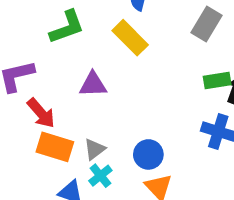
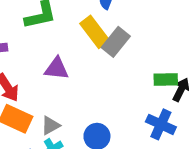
gray rectangle: (207, 24) -> (116, 42), moved

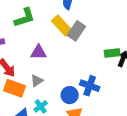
blue cross: (161, 124) -> (90, 86), moved
gray triangle: (50, 125) -> (37, 81), moved

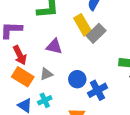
blue cross: (90, 86) -> (97, 90), turned 30
blue circle: (70, 95) -> (77, 79), moved

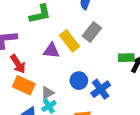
yellow rectangle: (83, 25) -> (69, 41), moved
gray triangle: (46, 74) -> (47, 93), moved

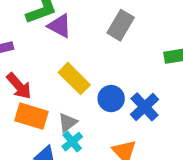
yellow rectangle: (69, 41) -> (74, 79), moved
purple triangle: (51, 51) -> (60, 26), moved, turned 30

